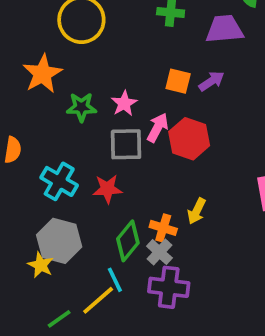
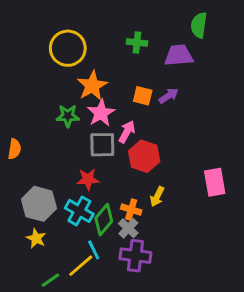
orange star: (42, 74) -> (92, 86), moved
pink star: (124, 103) -> (101, 113), size x1.4
red hexagon: (189, 139) -> (144, 156), moved
cyan cross: (59, 181) -> (79, 211), moved
gray hexagon: (59, 241) -> (39, 204), moved

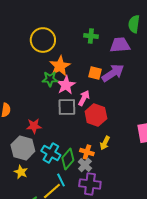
purple arrow: (169, 96) -> (113, 73), size x1.6
green star: (68, 116) -> (50, 79), moved
red star: (88, 179) -> (34, 126), moved

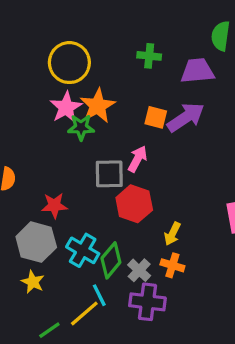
pink star: (66, 85) -> (66, 107), moved
red hexagon: (96, 115) -> (134, 204), moved
orange cross: (87, 152) -> (172, 265), moved

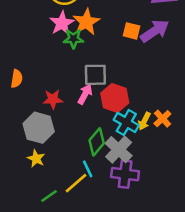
pink arrow: (138, 159) -> (85, 94), moved
cyan cross: (83, 250) -> (126, 122), moved
orange cross: (172, 265) -> (162, 119), moved, turned 30
gray cross: (139, 270) -> (119, 150), size x1.5

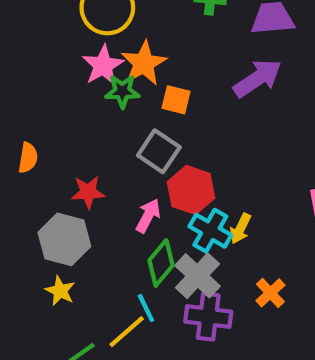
orange square: (131, 31) -> (176, 100), moved
gray square: (95, 75) -> (159, 151), turned 35
pink arrow: (85, 94) -> (148, 216), moved
orange cross: (162, 119) -> (270, 293), moved

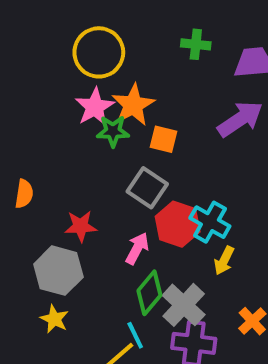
cyan cross: (210, 231) -> (210, 222), moved

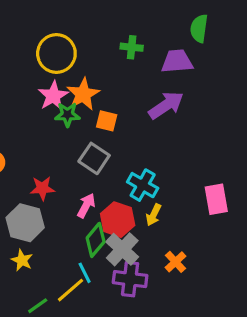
red hexagon: (178, 224) -> (118, 220), moved

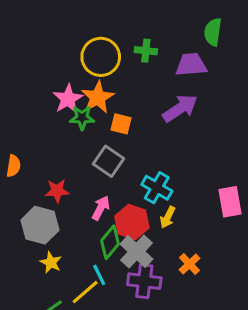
yellow circle: (56, 53) -> (101, 57), moved
yellow star: (22, 260) -> (51, 262), moved

